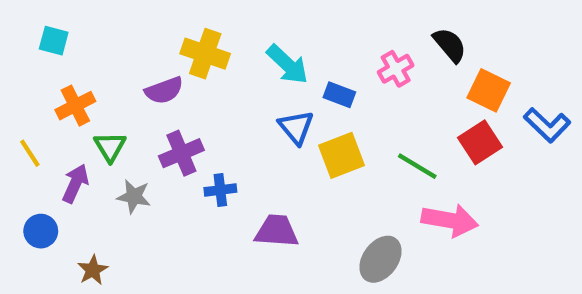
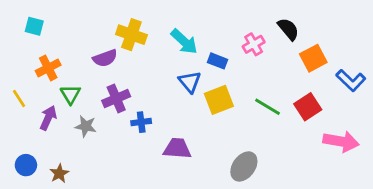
orange square: (489, 90) -> (313, 58), turned 36
red square: (480, 142) -> (308, 107), moved
pink arrow: (450, 220) -> (341, 141), moved
blue circle: (41, 231) -> (26, 165), moved

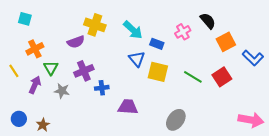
yellow square: (219, 100) -> (158, 72), turned 35
pink arrow: (341, 141) -> (251, 120), moved

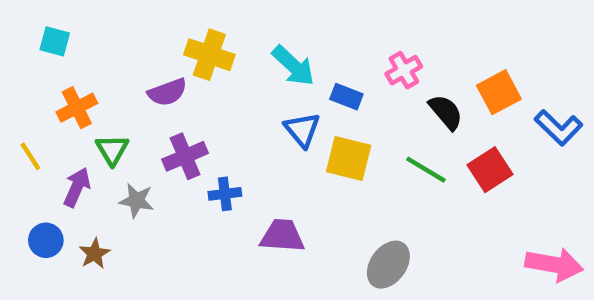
black semicircle: (208, 21) -> (446, 112), moved
blue circle: (19, 119) -> (46, 240), moved
brown star: (43, 125) -> (94, 254), moved

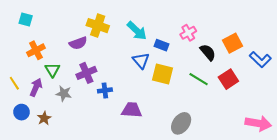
yellow line: (30, 156) -> (14, 83), moved

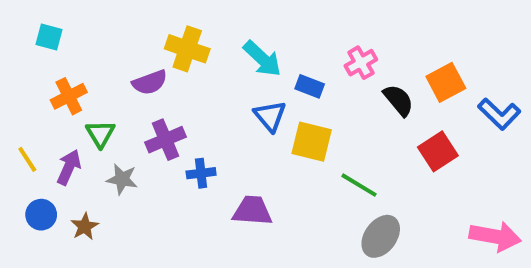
green line: (199, 79) -> (359, 185), moved
gray ellipse: (181, 123) -> (381, 236), moved

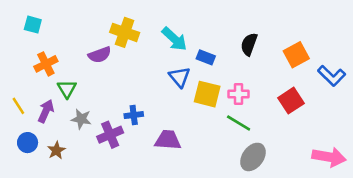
pink cross: (361, 63) -> (239, 94), moved, turned 30
black semicircle: (398, 100) -> (249, 44), moved, turned -120
purple cross: (166, 140) -> (110, 135), moved

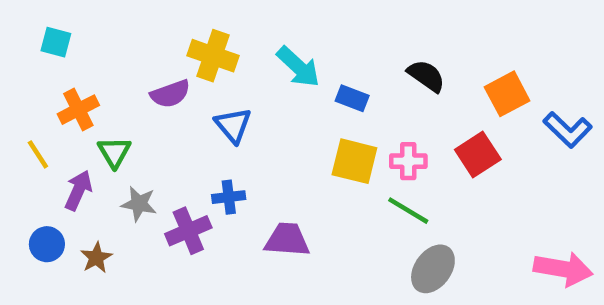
black semicircle: (249, 44) -> (426, 76), turned 105
blue triangle: (180, 77) -> (233, 125), moved
red square: (291, 101) -> (478, 154), moved
yellow line: (18, 106) -> (38, 154), moved

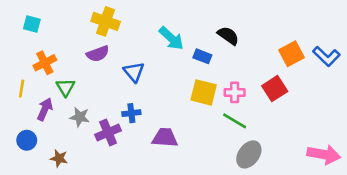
yellow cross: (213, 56) -> (106, 21), moved
black semicircle: (426, 76) -> (228, 36), moved
blue L-shape: (568, 130) -> (326, 56), moved
yellow line: (38, 154) -> (22, 89), turned 42
brown star: (96, 258) -> (59, 158), moved, turned -30

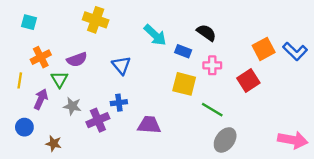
purple semicircle: (98, 54) -> (77, 59), moved
pink cross: (235, 92) -> (212, 65), moved

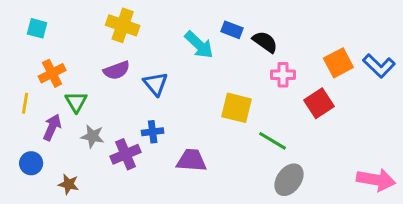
blue rectangle: (183, 51) -> (232, 30), moved
purple semicircle: (77, 59) -> (117, 70), moved
pink cross: (212, 65) -> (283, 75), moved

